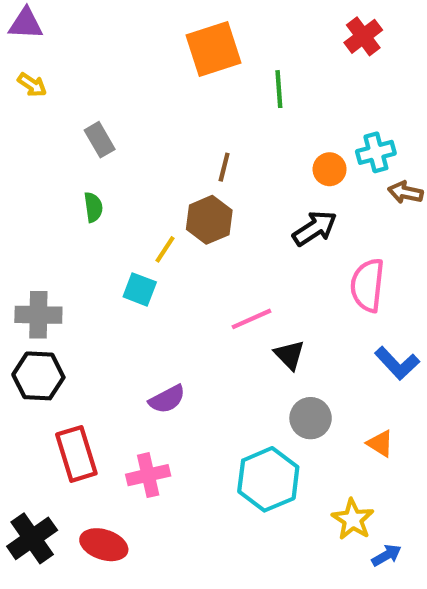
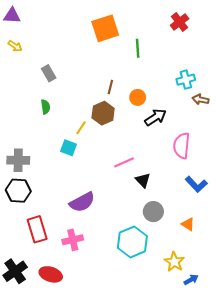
orange circle: (330, 169) -> (138, 97), moved
purple semicircle: (167, 399) -> (82, 202), size x1.4

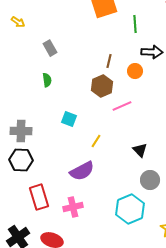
black arrow: (155, 117) -> (152, 52), moved, turned 35
yellow line: (81, 128) -> (96, 141), moved
pink line: (124, 162) -> (122, 106), moved

